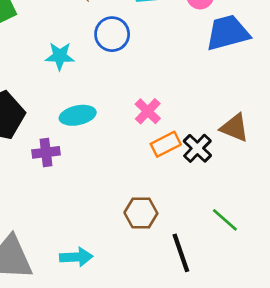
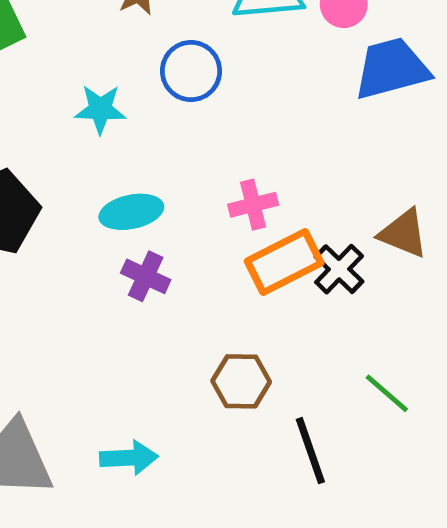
pink cross: (148, 111) -> (253, 205), turned 32
orange rectangle: (166, 144) -> (284, 262), size x1.4
purple cross: (46, 152) -> (146, 276), moved, turned 32

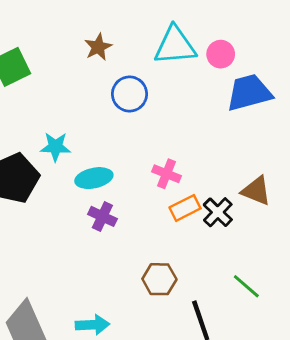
cyan star: (100, 109) -> (55, 147), moved
pink cross: (253, 205) -> (167, 174), turned 36
orange rectangle: (284, 262) -> (185, 208), size x0.7

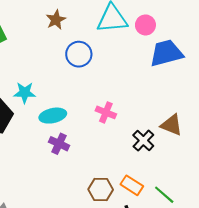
orange rectangle: (185, 208) -> (132, 185), moved, turned 60

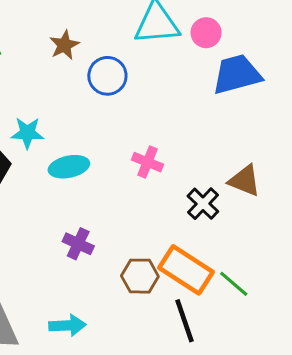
brown star: (56, 20) -> (64, 45), moved
purple cross: (59, 144) -> (78, 244), moved
orange rectangle: (132, 185) -> (186, 270), size x1.6

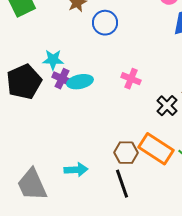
purple cross: (78, 244) -> (62, 79), moved
black line: (184, 321) -> (122, 184), moved
cyan arrow: (67, 325) -> (76, 170), moved

